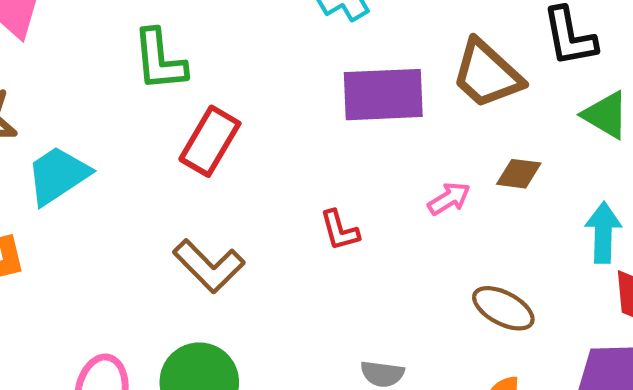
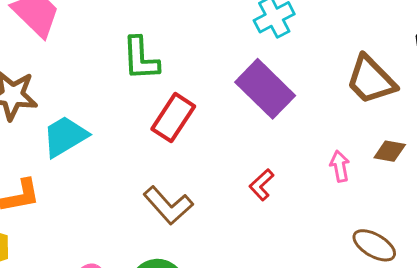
purple rectangle: (383, 95) -> (265, 89), moved, turned 44
pink arrow: (449, 199) -> (340, 166), turned -72
red L-shape: (340, 230) -> (262, 185), turned 60

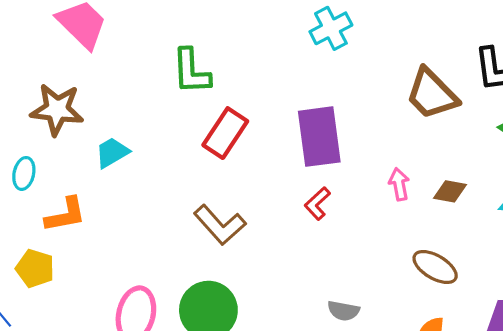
purple rectangle: (265, 89) -> (319, 137), moved, turned 38
cyan trapezoid: (65, 136) -> (112, 153), size x0.7
brown diamond: (390, 151) -> (450, 191), moved

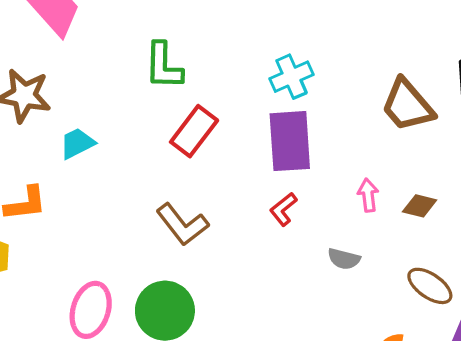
cyan cross: (331, 28) -> (291, 77), moved
brown ellipse: (435, 267) -> (430, 286), moved
gray semicircle: (343, 311) -> (344, 259), moved

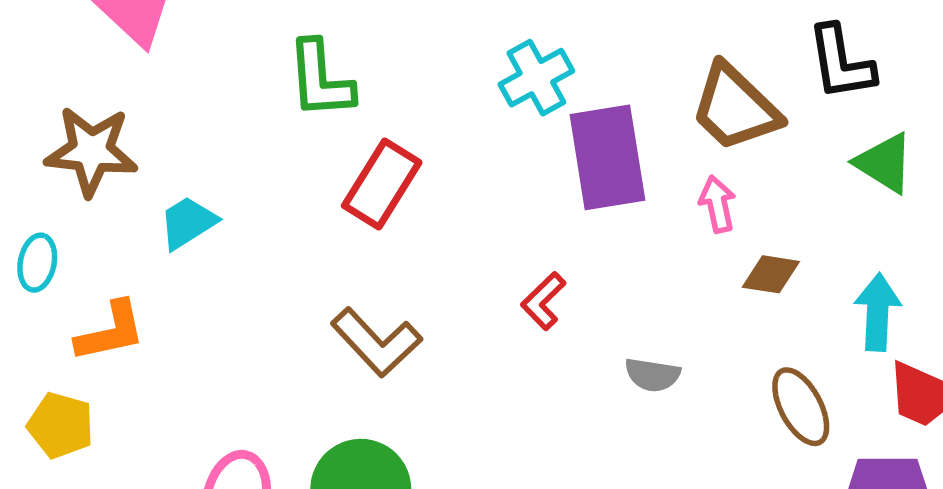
purple rectangle: (290, 141) -> (607, 157), moved
pink arrow: (368, 195) -> (717, 204), moved
brown ellipse: (430, 286) -> (801, 407), turned 33

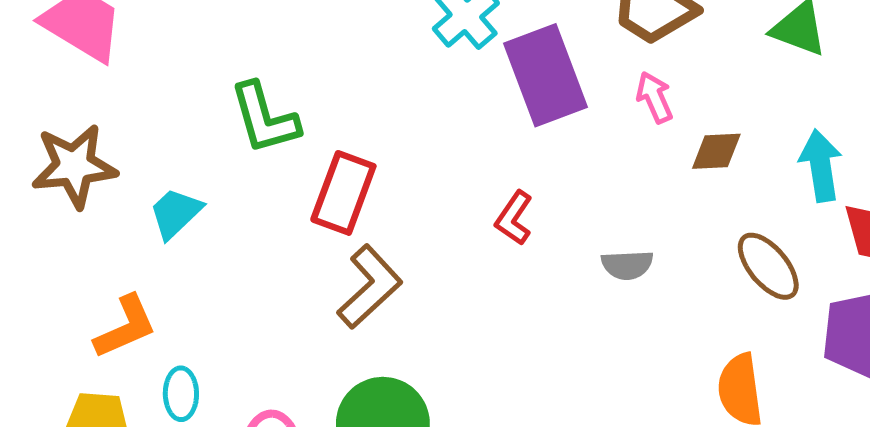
green L-shape: (320, 79) -> (264, 118), moved
red rectangle: (382, 184) -> (343, 193), moved
cyan ellipse: (37, 263) -> (181, 394), moved
brown L-shape: (376, 342) -> (370, 287), turned -78

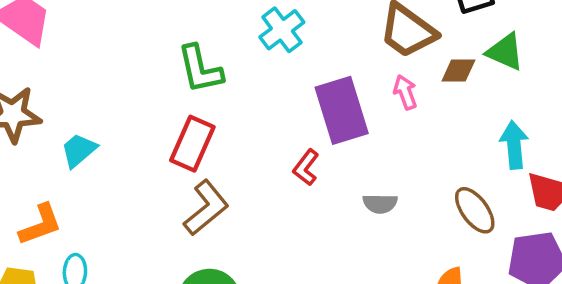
purple rectangle: (546, 75) -> (342, 110), moved
green L-shape: (264, 118) -> (200, 69), moved
brown diamond: (716, 151) -> (458, 71), moved

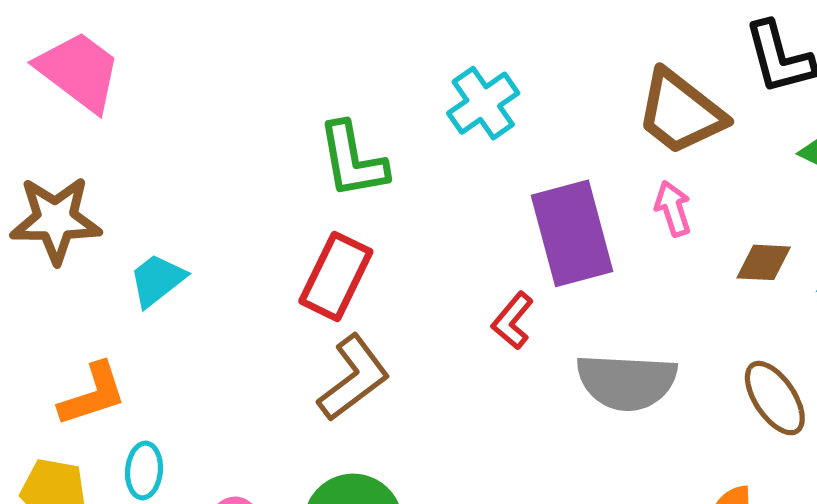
brown diamond: (458, 71) -> (764, 262), moved
gray semicircle: (380, 204) -> (627, 382), size x1.8

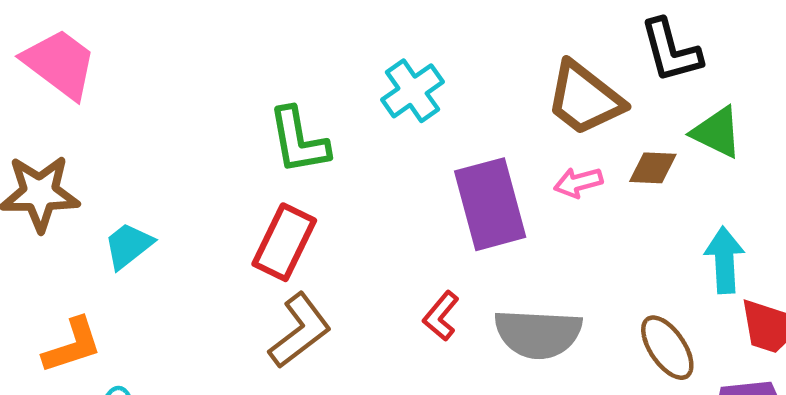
pink arrow: (673, 209) -> (578, 182), turned -87
brown diamond: (764, 262) -> (653, 168), moved
red L-shape: (513, 321) -> (441, 316), moved

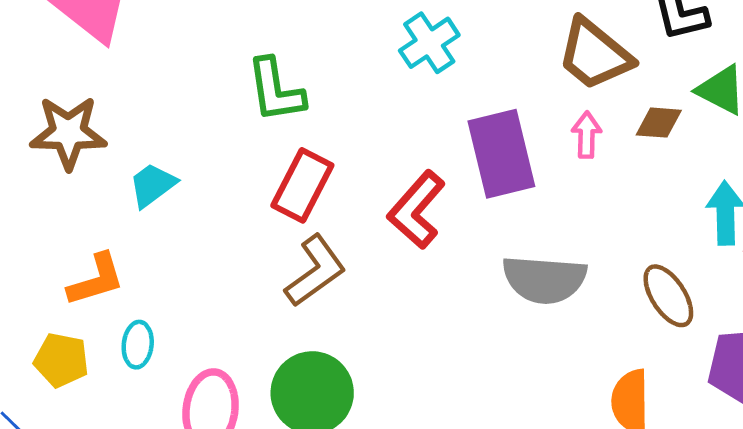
green L-shape: (299, 141) -> (276, 90), moved
pink arrow: (578, 182) -> (587, 135), turned 105
red L-shape: (441, 316) -> (416, 210), moved, size x1.6

